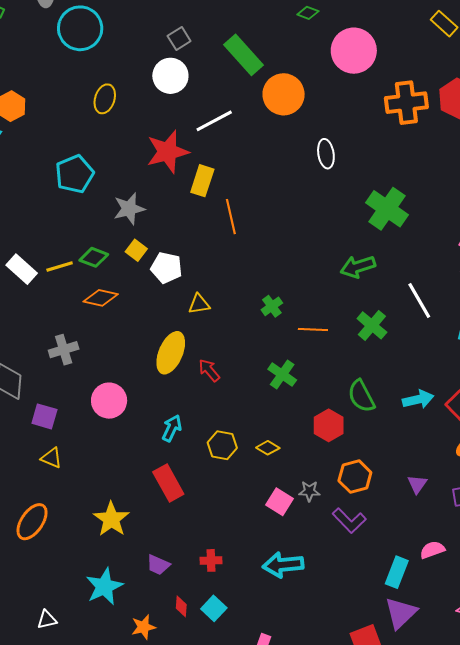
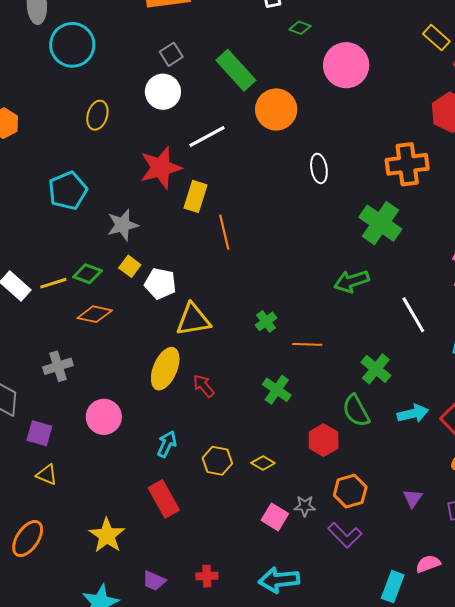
orange cross: (406, 103) -> (407, 164), moved
yellow triangle: (199, 304) -> (193, 320), size x1.6
green cross: (372, 325) -> (376, 369), moved

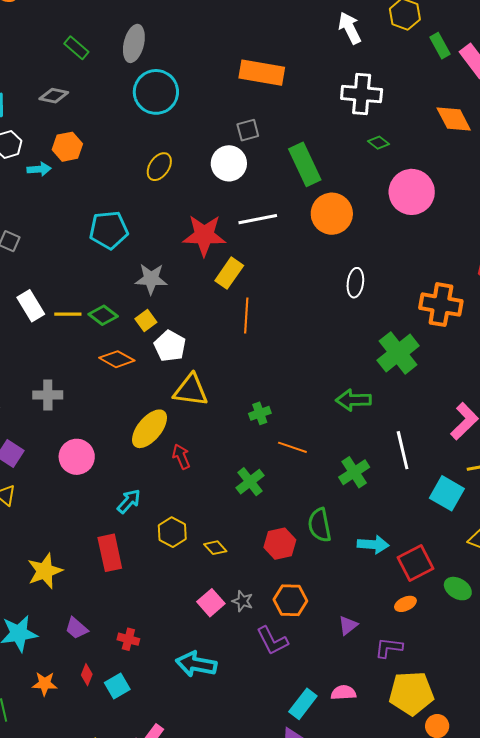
orange diamond: (95, 314) -> (117, 359), moved
green cross: (376, 369) -> (354, 472), moved

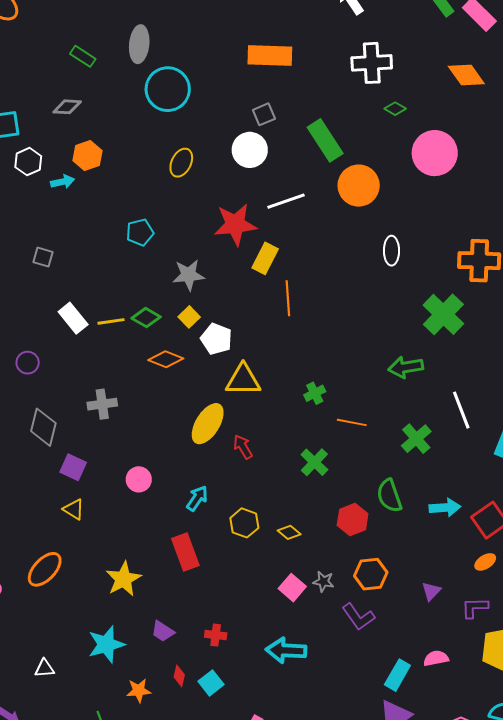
cyan pentagon: (109, 230) -> (140, 232), size x0.7
pink circle: (77, 457) -> (139, 479), moved, size x0.7

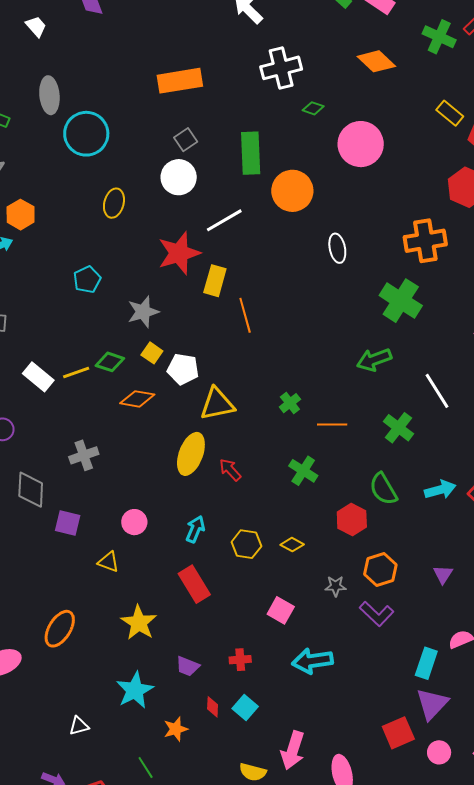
green rectangle: (325, 140) -> (251, 153), turned 42
yellow triangle: (74, 509) -> (108, 562), moved
pink square: (292, 588) -> (281, 610), moved

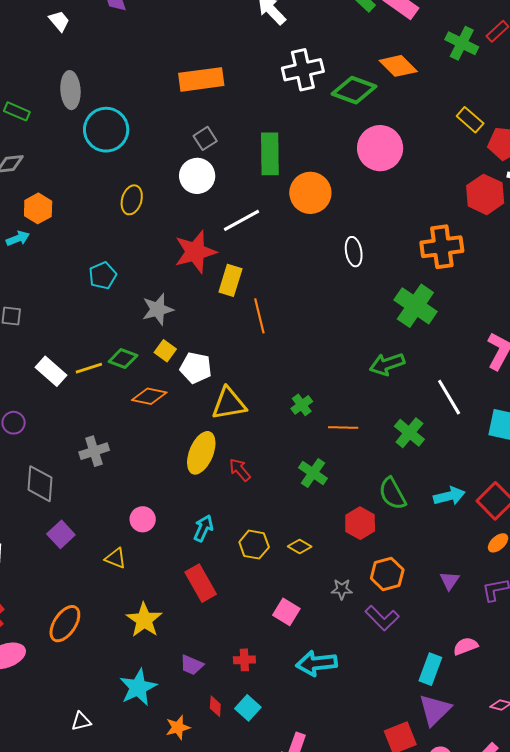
green diamond: (313, 108) -> (354, 90), moved, size x2.0
purple square: (68, 523) -> (61, 534), moved, turned 32

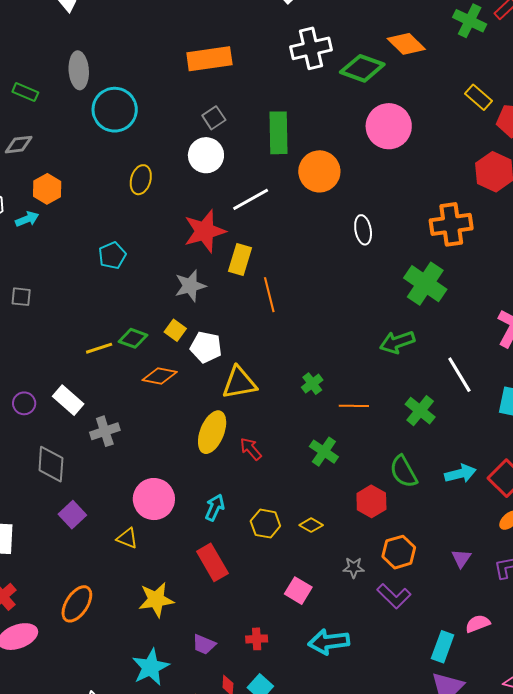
gray star: (158, 309) -> (190, 286), moved
white rectangle: (51, 371) -> (68, 400), moved
pink circle: (143, 519) -> (154, 499), size x1.6
yellow star: (144, 620) -> (156, 600), turned 30

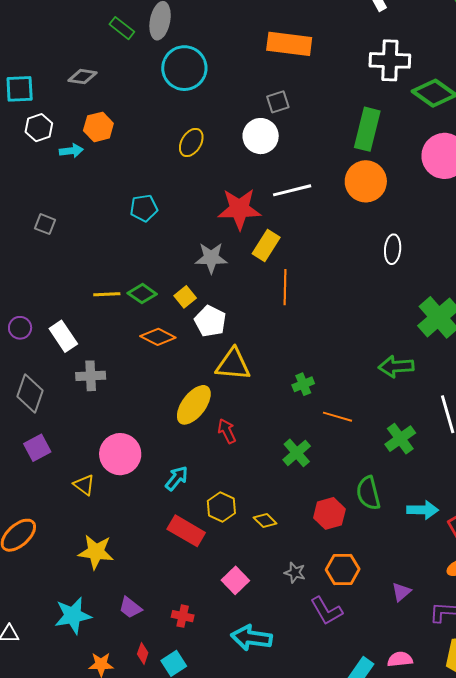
green rectangle: (25, 92) -> (122, 28), moved
green rectangle: (279, 133) -> (367, 129), moved
red rectangle: (212, 562) -> (186, 531), moved, turned -45

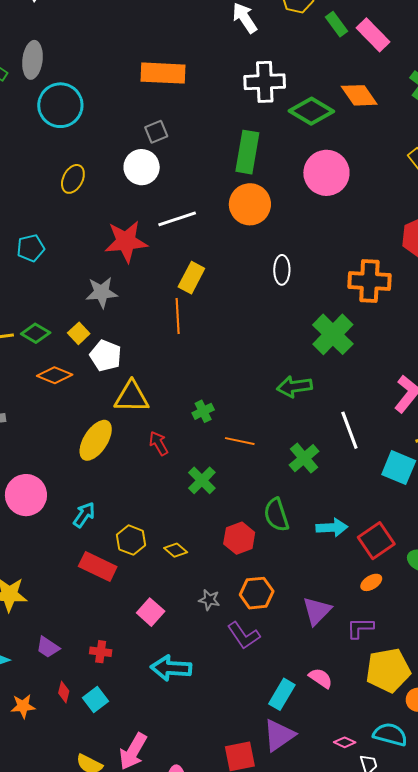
yellow rectangle: (266, 246) -> (191, 278), moved
red arrow: (227, 431) -> (159, 443), moved
purple triangle: (401, 592) -> (317, 611), size x1.5
pink semicircle: (400, 659) -> (321, 678), turned 45

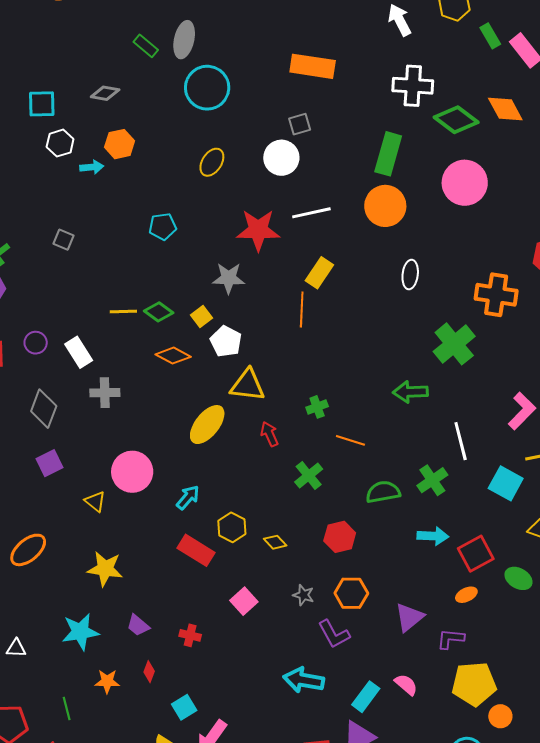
green cross: (304, 458) -> (432, 480), moved
green semicircle: (276, 515) -> (383, 492), moved, turned 92
cyan arrow: (171, 668) -> (304, 680), moved
cyan square: (95, 700) -> (184, 707), moved

